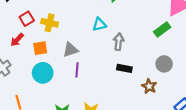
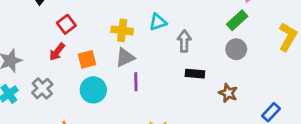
yellow cross: (50, 23) -> (122, 30), moved
gray circle: (164, 64) -> (236, 49), moved

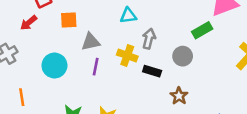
yellow cross: (122, 30) -> (127, 56), moved
gray circle: (236, 49) -> (183, 56), moved
orange square: (87, 59) -> (69, 20), moved

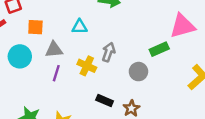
cyan triangle: (128, 16) -> (80, 27), moved
cyan circle: (54, 66) -> (20, 56), moved
black rectangle: (152, 71) -> (105, 100), moved

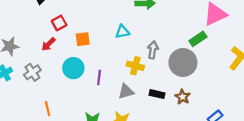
gray triangle: (54, 50) -> (126, 91), moved
gray circle: (138, 72) -> (183, 63), size x1.6
purple line: (56, 73) -> (99, 78), moved

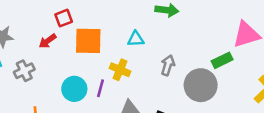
orange square: (83, 39) -> (88, 41), size x1.6
yellow cross: (135, 66) -> (120, 70), moved
cyan circle: (73, 68) -> (74, 89), moved

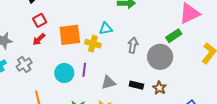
red square: (64, 18) -> (40, 20), moved
yellow cross: (120, 70) -> (93, 44), moved

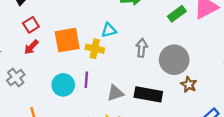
green rectangle: (174, 36) -> (177, 14), moved
black rectangle: (136, 85) -> (148, 94), size x1.6
brown star: (159, 88) -> (189, 85), moved

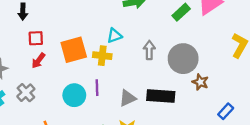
red square: (31, 25) -> (36, 38), turned 35

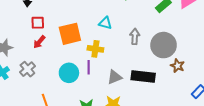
cyan triangle: (114, 36) -> (105, 23), turned 32
yellow cross: (102, 56) -> (95, 49), moved

